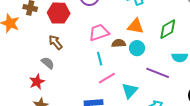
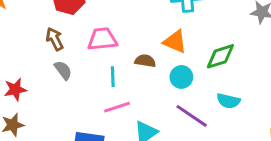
pink trapezoid: (99, 33) -> (102, 39), moved
cyan circle: (137, 48) -> (181, 77), moved
gray semicircle: (48, 63) -> (63, 70), moved

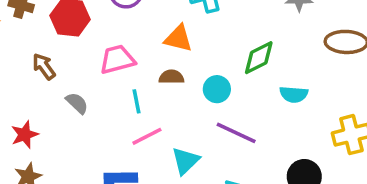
brown arrow: (55, 39) -> (44, 66), moved
orange triangle: (175, 42) -> (178, 38), moved
cyan semicircle: (228, 101) -> (294, 94), moved

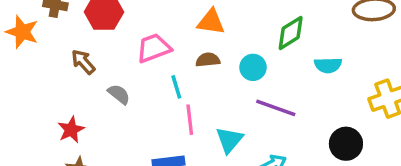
pink line: (147, 136) -> (190, 120), turned -64

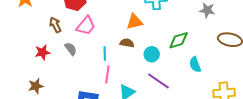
orange triangle: (211, 22) -> (135, 22), turned -36
pink trapezoid: (154, 48) -> (86, 26), moved, turned 135
cyan semicircle: (328, 65) -> (195, 65), turned 56
red star: (71, 130) -> (42, 52), moved

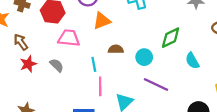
orange triangle: (135, 22) -> (102, 21), moved
brown arrow: (55, 25) -> (21, 42), moved
pink trapezoid: (86, 26) -> (69, 38), turned -115
red star: (42, 52) -> (28, 64), moved

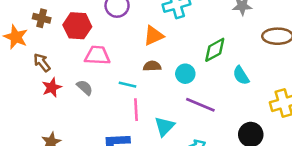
orange triangle: (102, 21) -> (154, 36), moved
cyan line: (94, 64) -> (128, 85), turned -64

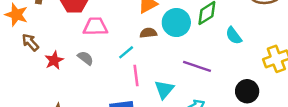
brown arrow: (42, 63) -> (30, 42), moved
cyan circle: (185, 74) -> (176, 23), moved, size x1.5
cyan line: (128, 85) -> (126, 52), turned -49

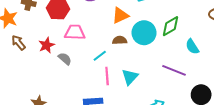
red star: (54, 60) -> (47, 45), moved
purple line: (197, 66) -> (174, 70), moved
cyan triangle: (164, 89) -> (130, 77), moved

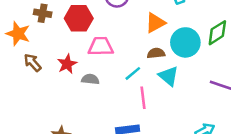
gray semicircle: (65, 59) -> (90, 79), turned -32
cyan triangle: (130, 77) -> (169, 76), moved, turned -30

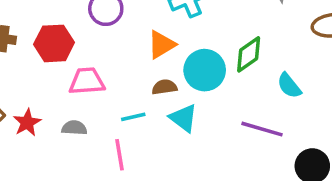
red star: (67, 64) -> (27, 123), moved
cyan line: (133, 73) -> (133, 117), turned 30
pink line: (143, 98) -> (120, 155), moved

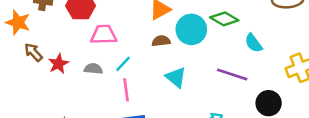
green diamond: (249, 54) -> (224, 19), turned 64
cyan line: (133, 117) -> (123, 64), moved, turned -36
cyan triangle: (183, 118) -> (176, 77), moved

